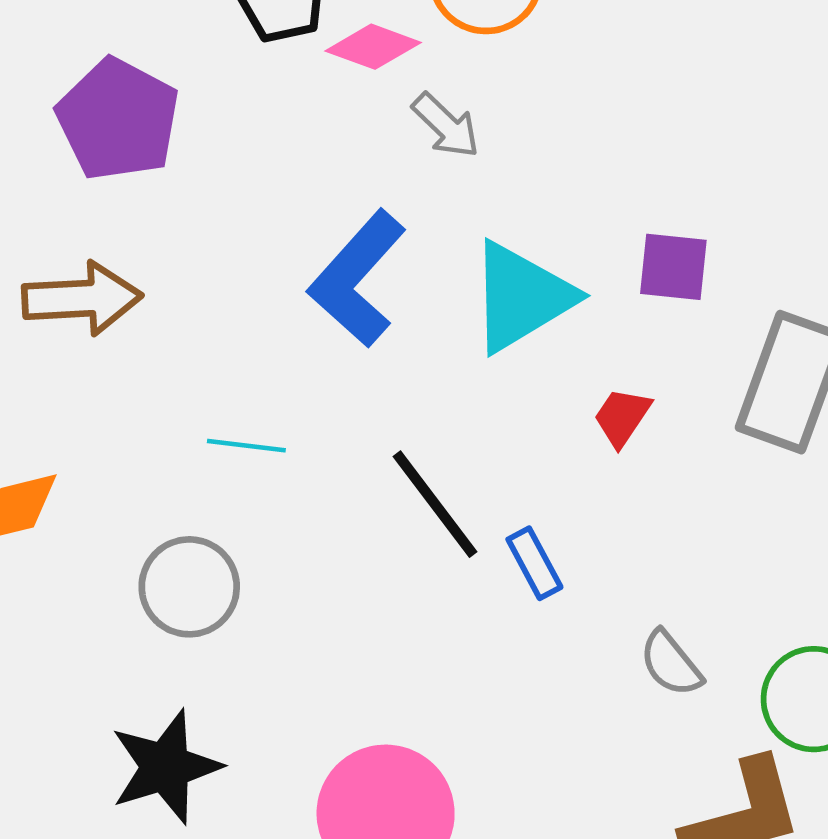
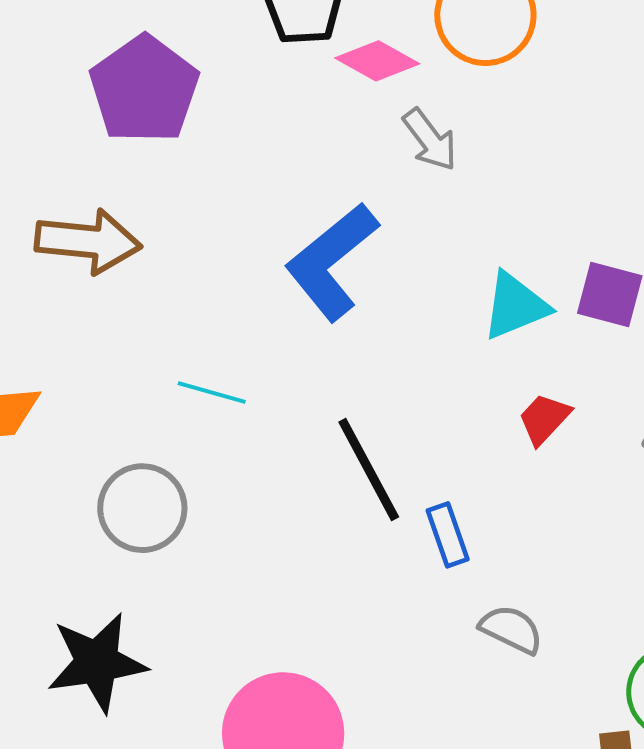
cyan triangle: (521, 297) -> (515, 306), moved, size x0.7
gray semicircle: (671, 663) -> (511, 629), moved, turned 146

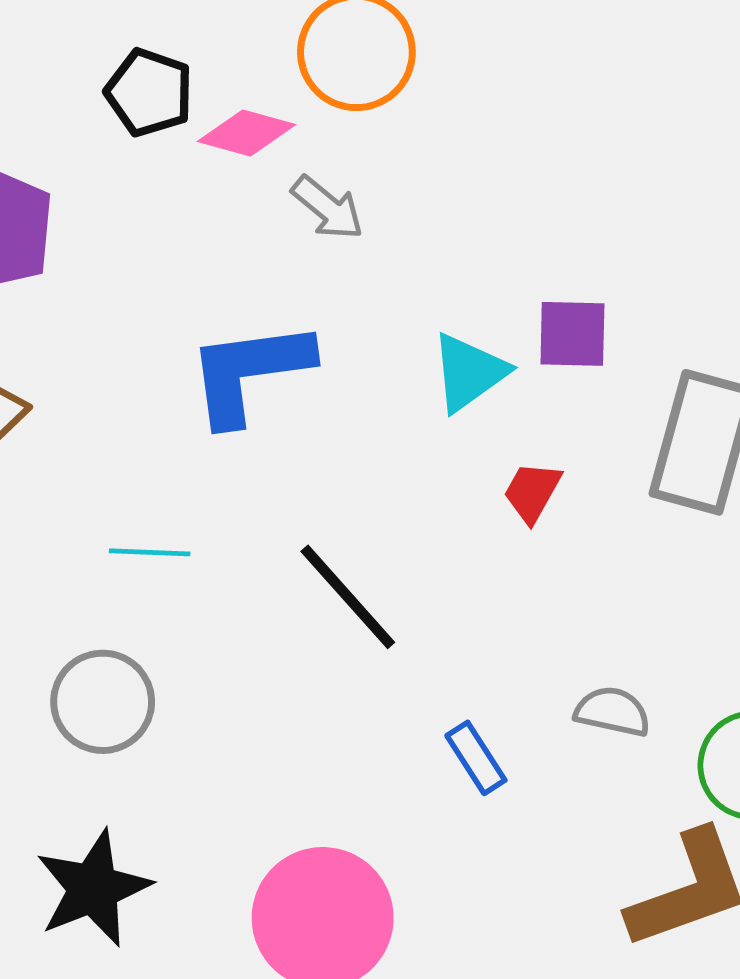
blue L-shape: (332, 262) -> (249, 372), turned 45
blue rectangle: (448, 535) -> (476, 758), moved
gray semicircle: (511, 629) -> (613, 712), moved

